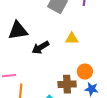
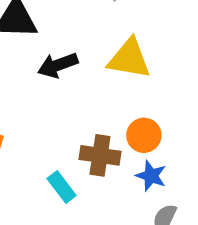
yellow triangle: (72, 39) -> (129, 59), size x1.5

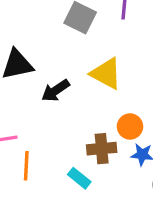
yellow triangle: (129, 59) -> (106, 74), turned 32

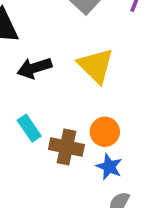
cyan rectangle: (79, 178) -> (29, 128), moved

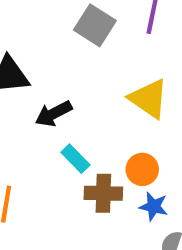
yellow triangle: (96, 66) -> (149, 99), moved
cyan rectangle: (29, 128) -> (75, 159), moved

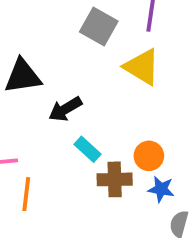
yellow triangle: (149, 99) -> (142, 67), moved

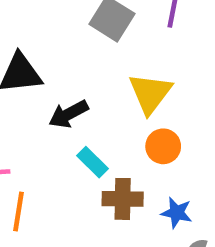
yellow triangle: (142, 67) -> (150, 93), moved, turned 33
orange circle: (149, 156) -> (163, 146), moved

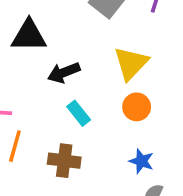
brown cross: (123, 199) -> (64, 161), moved

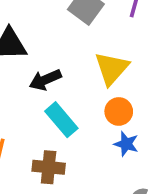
cyan rectangle: (79, 113) -> (61, 120), size x1.4
blue star: (141, 161) -> (126, 144), moved

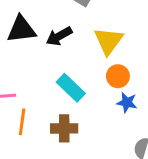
black arrow: (45, 80) -> (59, 36), moved

